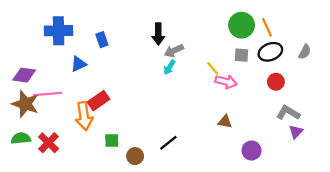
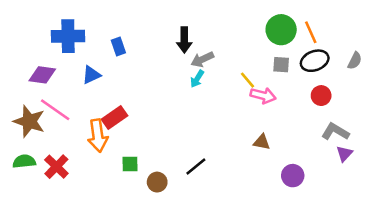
purple diamond: (24, 75) -> (42, 75), moved
pink line: (47, 94) -> (55, 110), turned 40

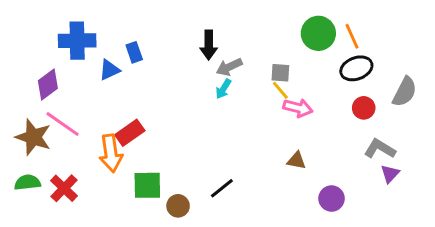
gray semicircle: (355, 61) -> (405, 92), moved, size x1.5
gray square: (281, 65) -> (280, 73), moved
purple diamond: (42, 75) -> (48, 84), turned -44
blue triangle: (91, 75) -> (109, 70), moved
green square: (130, 164) -> (147, 185), size x1.5

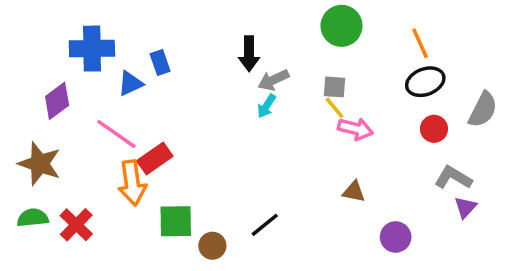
green circle: (318, 33) -> (342, 26), moved
pink line: (63, 124) -> (116, 134), moved

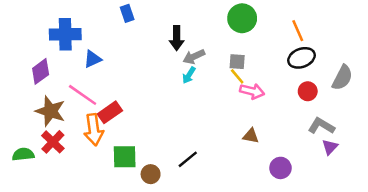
blue rectangle: (160, 62) -> (127, 13), moved
brown star: (40, 164) -> (50, 111), moved
red cross: (76, 225) -> (53, 142), moved

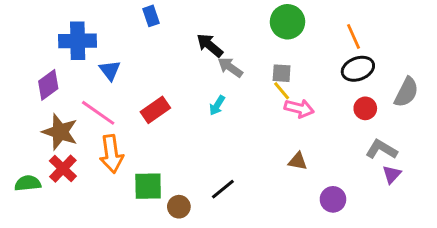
black arrow: (177, 38) -> (210, 45), turned 130
gray arrow: (194, 57) -> (230, 67), turned 60
blue triangle: (92, 59) -> (110, 70), turned -42
cyan arrow: (189, 75) -> (217, 105), moved
red rectangle: (110, 112) -> (155, 110), moved

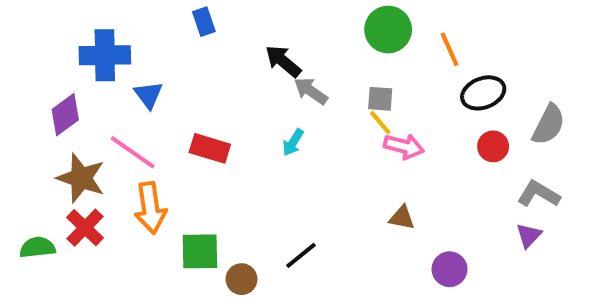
orange line: (354, 36) -> (450, 49), moved
red rectangle: (155, 110) -> (210, 148), turned 52
gray L-shape: (381, 149) -> (539, 194), moved

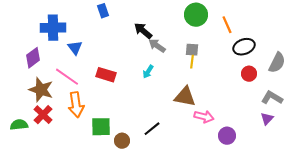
yellow line: (380, 123) -> (192, 62), turned 48
pink arrow: (404, 146) -> (204, 117), moved
brown triangle: (402, 218) -> (185, 97), moved, size x1.6

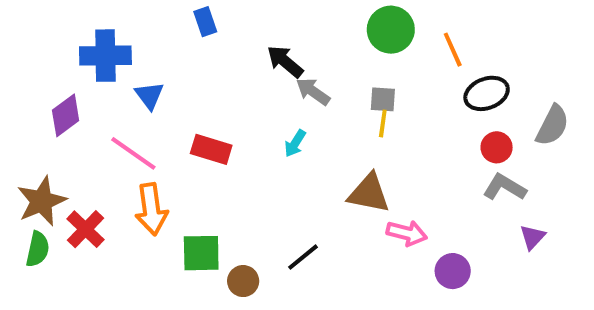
brown star: (41, 90) -> (42, 201), moved, turned 30
gray L-shape: (272, 98) -> (505, 187), moved
green semicircle: (19, 125) -> (38, 249), turned 108

